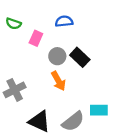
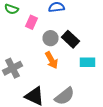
cyan rectangle: (99, 110) -> (88, 62), moved

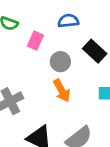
black rectangle: (70, 39) -> (95, 51), moved

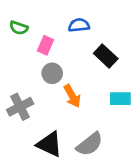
gray circle: (60, 62) -> (52, 73), moved

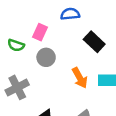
green semicircle: (19, 28) -> (16, 45), moved
orange arrow: (72, 96) -> (80, 78), moved

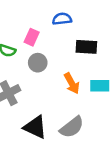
black rectangle: (94, 42) -> (86, 47), turned -40

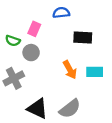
gray circle: (38, 63) -> (31, 53), moved

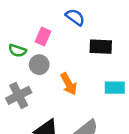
blue semicircle: (61, 13) -> (75, 17), turned 42
orange arrow: (70, 70) -> (69, 84), moved

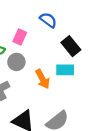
black rectangle: (101, 47) -> (71, 46), turned 48
cyan rectangle: (115, 88) -> (65, 70), moved

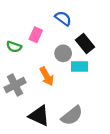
gray circle: (16, 62) -> (63, 53), moved
orange arrow: (43, 79) -> (47, 76), moved

